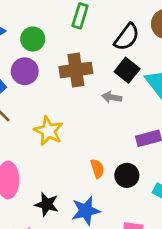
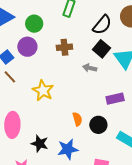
brown cross: (76, 70) -> (64, 47), size x0.7

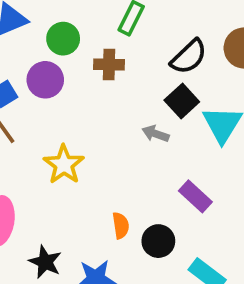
brown cross: (64, 47) -> (109, 65), moved
purple rectangle: (115, 99) -> (195, 196), turned 48

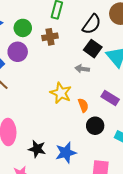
yellow star: (64, 165) -> (61, 93), moved
orange semicircle: (121, 225) -> (83, 105), moved

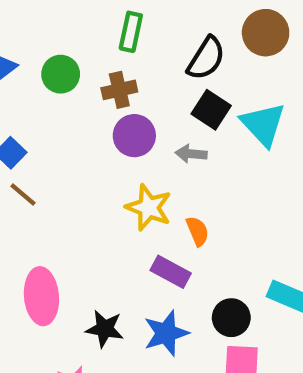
purple circle: (18, 52) -> (134, 136), moved
purple rectangle: (110, 98) -> (171, 272), moved
black circle: (95, 126) -> (231, 318), moved

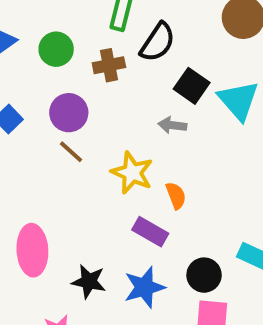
black semicircle: (206, 58) -> (158, 42), moved
purple circle: (134, 136) -> (69, 113), moved
brown line: (23, 194) -> (71, 152), moved

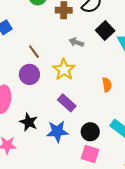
purple circle: (69, 113) -> (29, 74), moved
gray arrow: (172, 125) -> (76, 42), moved
orange semicircle: (176, 196) -> (107, 85), moved

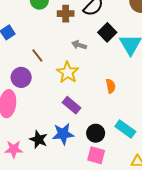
purple circle: (29, 74) -> (21, 77), moved
black star: (29, 122) -> (39, 139), moved

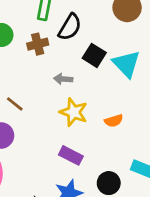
yellow star: (68, 72) -> (74, 112), moved
orange semicircle: (111, 86) -> (114, 121), turned 96

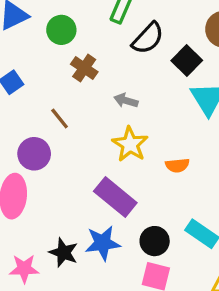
brown cross: (38, 44) -> (84, 68), moved, turned 36
black square: (94, 55) -> (187, 61), moved
purple rectangle: (71, 155) -> (115, 197), size x1.4

